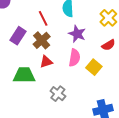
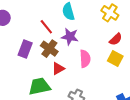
purple star: (77, 34) -> (70, 37), moved
yellow square: (94, 67) -> (115, 59), moved

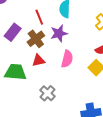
purple star: (70, 37) -> (59, 33), turned 30

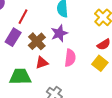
red line: (39, 17) -> (23, 17), moved, turned 56

